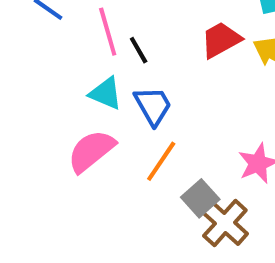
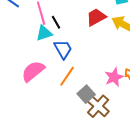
cyan triangle: (106, 93) -> (44, 33), moved, turned -42

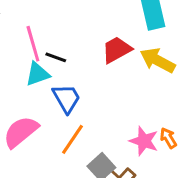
black line: (56, 22) -> (56, 57), turned -40
pink star: (114, 77) -> (144, 141), turned -30

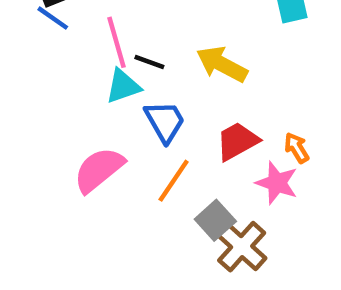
red trapezoid: (117, 50) -> (237, 141), moved
yellow arrow: (158, 60) -> (222, 64), moved
orange arrow: (168, 138) -> (297, 148), moved

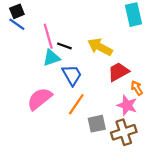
red trapezoid: (237, 141) -> (118, 72), moved
gray square: (215, 220) -> (97, 124), turned 30
brown cross: (242, 247) -> (124, 132), moved, turned 30

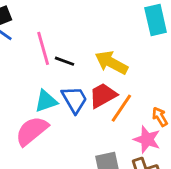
cyan triangle: (51, 58) -> (46, 101), moved
red trapezoid: (118, 72) -> (103, 95), moved
orange line: (76, 104) -> (121, 108), moved

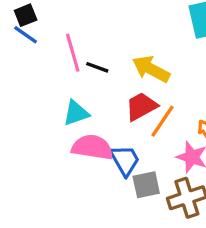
blue trapezoid: (74, 100) -> (125, 160), moved
pink semicircle: (32, 131) -> (92, 147), moved, turned 48

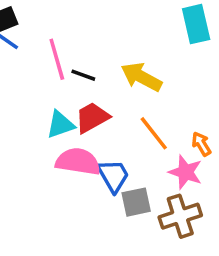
red trapezoid: (141, 106) -> (92, 117), moved
orange line: (162, 121) -> (154, 133), turned -72

